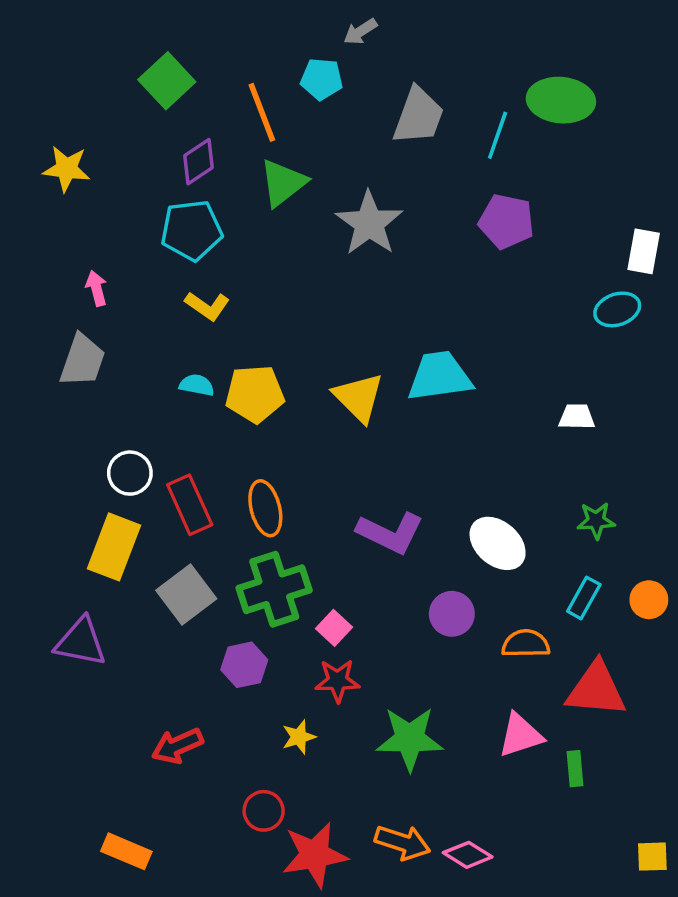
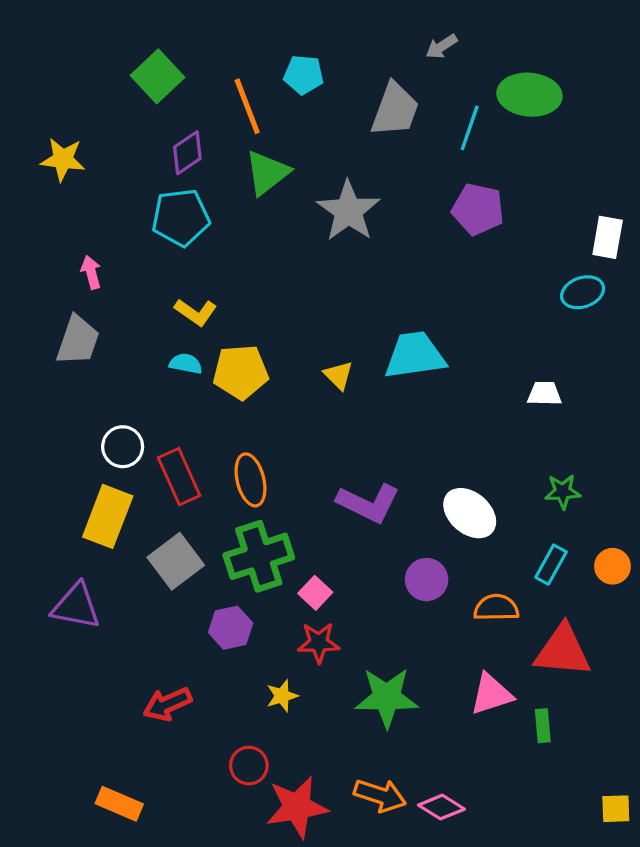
gray arrow: (360, 31) -> (441, 46), moved
yellow L-shape: (207, 306) -> (196, 312), moved
yellow triangle: (359, 397) -> (338, 375), size x0.6

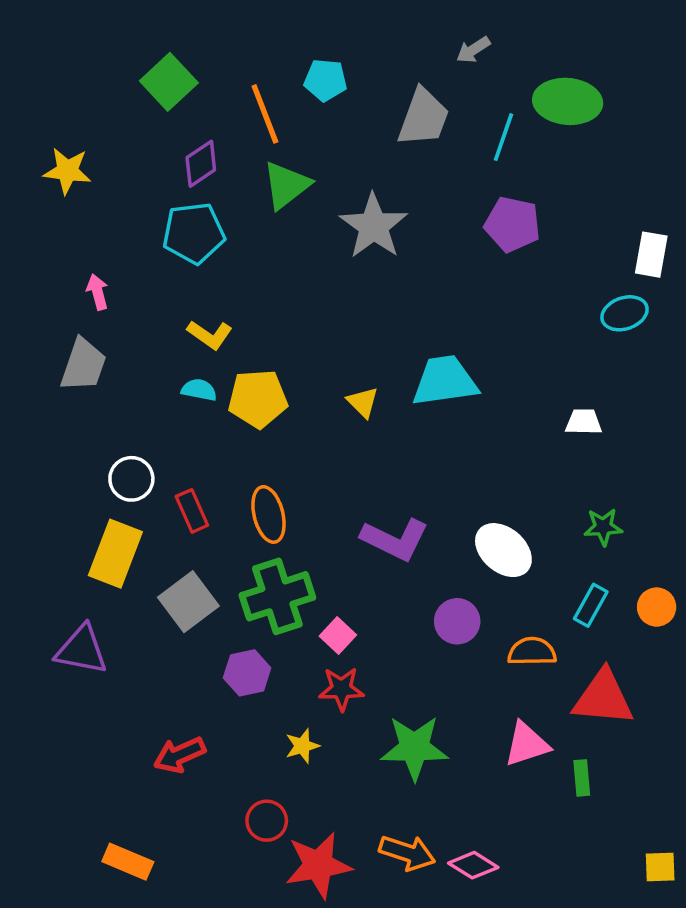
red rectangle: (179, 477) -> (192, 511), size x0.7

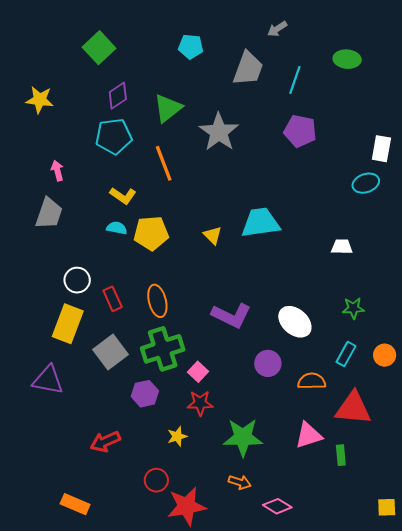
green ellipse: (568, 101) -> (347, 59), moved, size x0.7
orange line: (265, 114) -> (164, 163), moved
orange arrow: (407, 853) -> (240, 482), moved, size x0.7

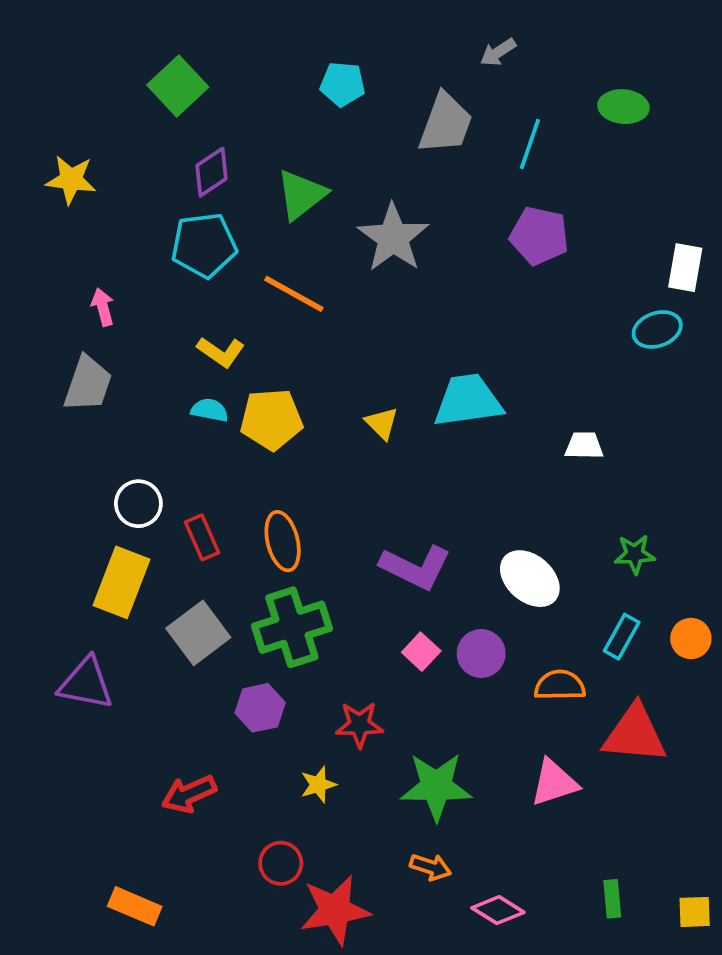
orange line: (164, 163) -> (294, 294), turned -40
white trapezoid: (342, 247) -> (584, 446), moved
pink square: (198, 372) -> (421, 652), moved
green rectangle: (341, 455) -> (612, 899), moved

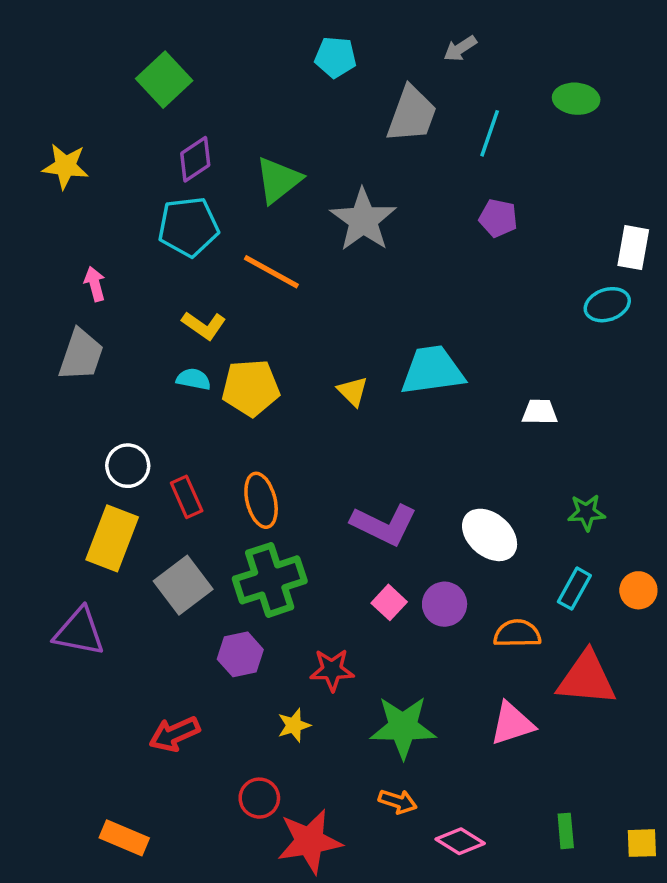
cyan pentagon: (343, 84) -> (335, 57), moved
purple pentagon: (539, 236) -> (498, 218), size x0.7

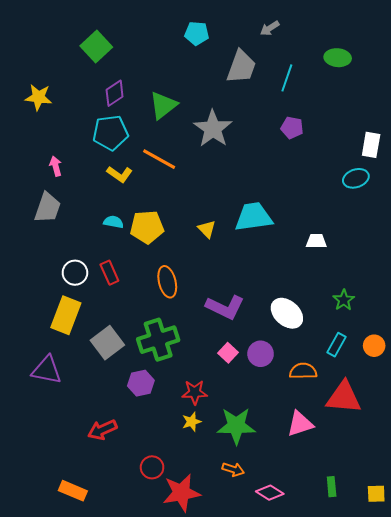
yellow L-shape: (204, 325) -> (120, 174), moved
red rectangle: (187, 497) -> (109, 273), moved
orange ellipse: (261, 500) -> (167, 282), moved
green star: (586, 512) -> (344, 300), turned -30
yellow star: (294, 725) -> (192, 422), moved

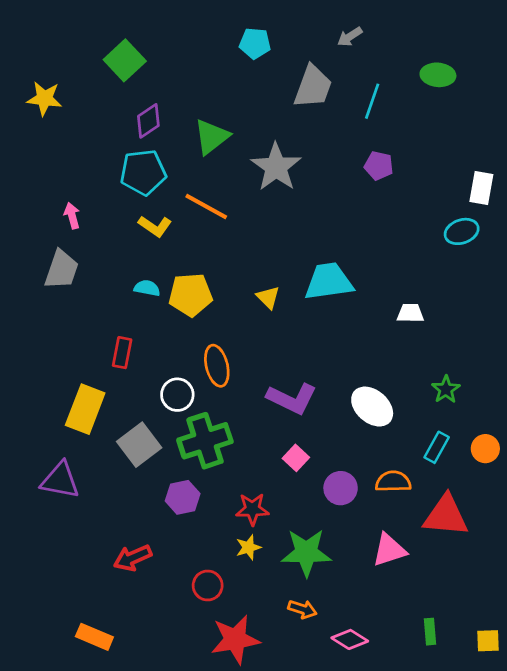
yellow star: (38, 97) -> (44, 99), moved
white circle: (75, 273) -> (177, 395), moved
red rectangle: (109, 273) -> (122, 353), moved, turned 35
purple circle: (261, 354) -> (341, 488), moved
red circle: (152, 467) -> (208, 586), moved

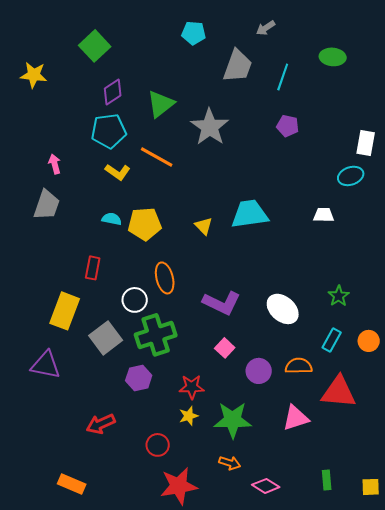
white trapezoid: (410, 313) -> (324, 215), moved

